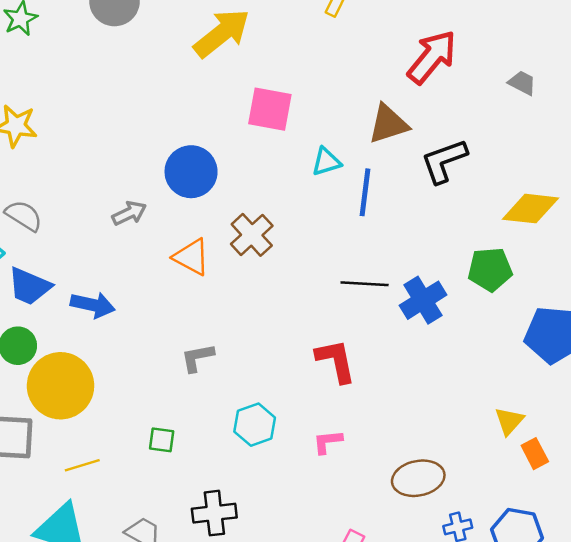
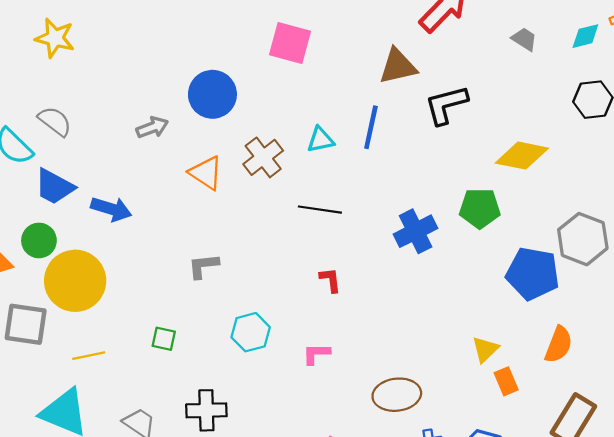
cyan triangle: (326, 162) -> (320, 140), moved
black line: (365, 284) -> (320, 210), moved
red L-shape: (336, 361) -> (330, 280), size x0.6

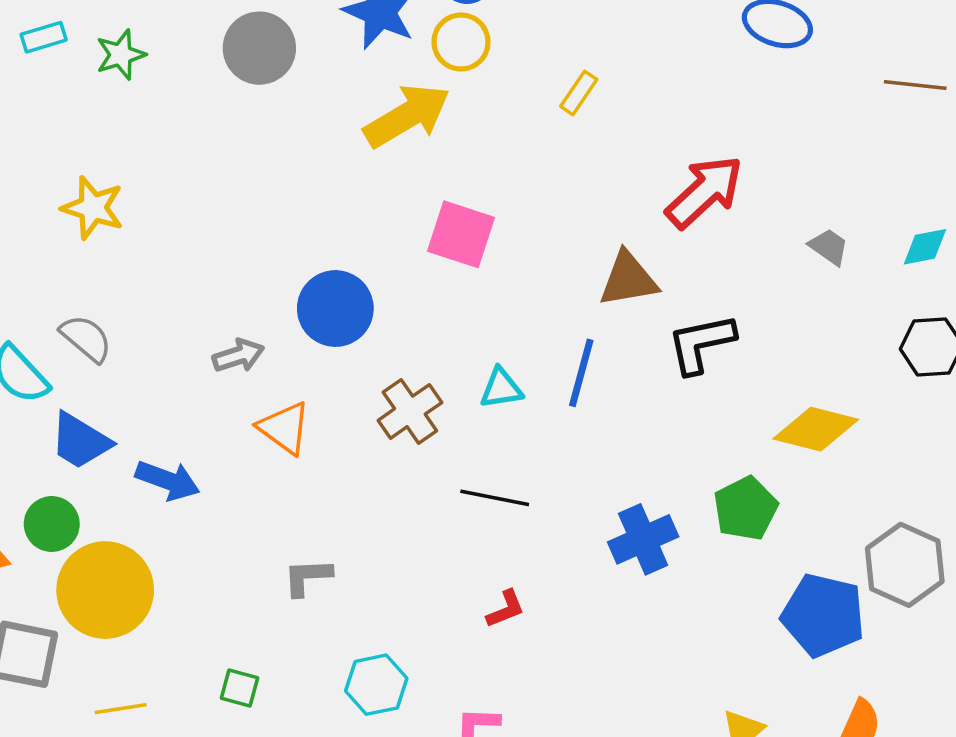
orange triangle: (206, 173) -> (284, 428), moved
green pentagon: (480, 208) -> (745, 508), turned -30
red L-shape: (330, 280) -> (506, 609), turned 72

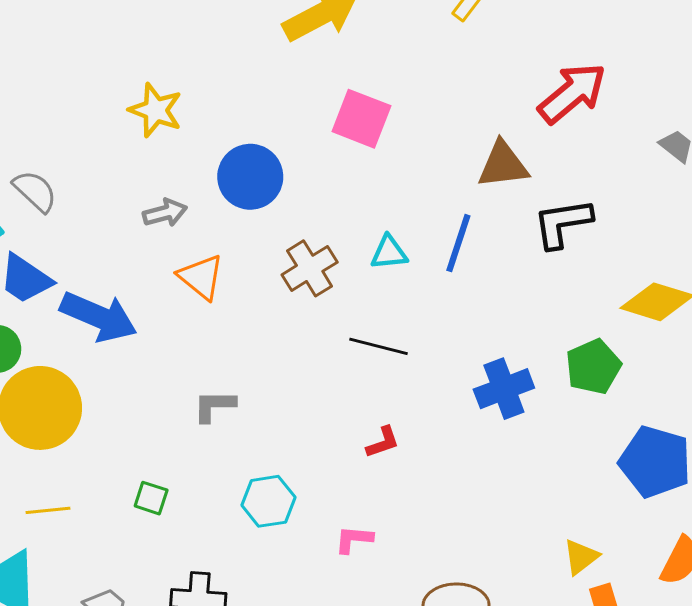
yellow star: (93, 208) -> (156, 110), moved
blue arrow: (168, 480) -> (99, 317), size x1.4

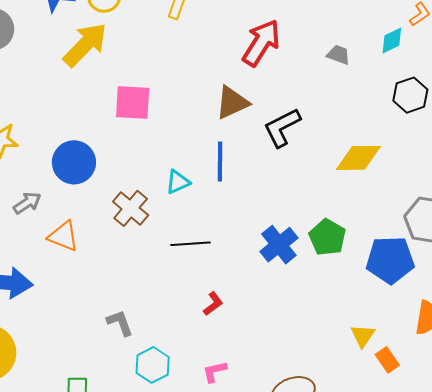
green pentagon: (593, 367) -> (327, 237), moved
gray L-shape: (214, 406) -> (120, 323), moved, turned 88

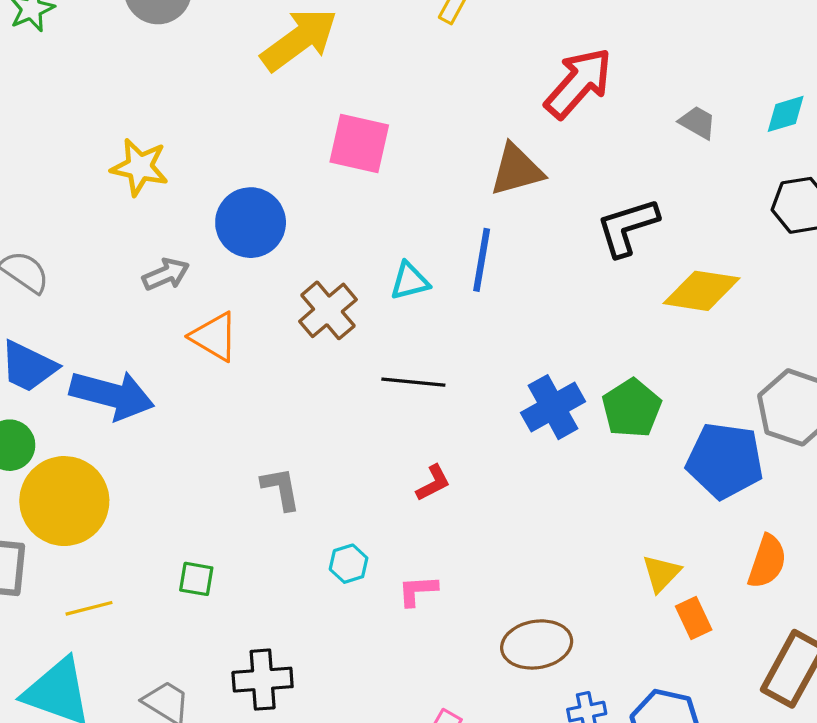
black L-shape: (282, 127) -> (627, 227), moved
cyan hexagon: (153, 365) -> (349, 564), moved, size x0.7

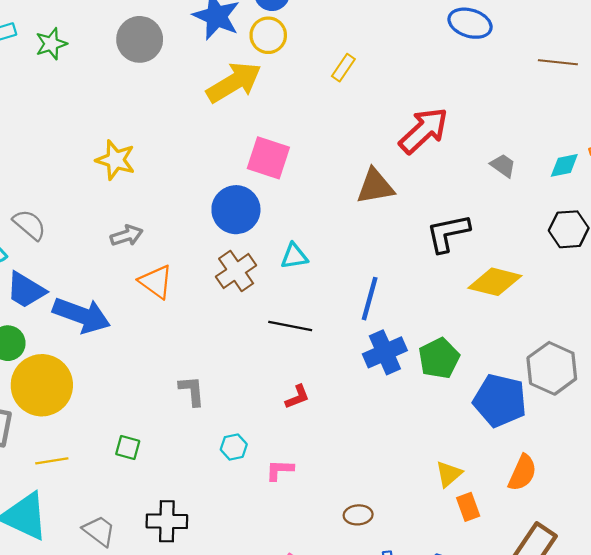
blue circle: (251, 223) -> (236, 210), moved
blue line: (482, 260) -> (370, 299), moved
brown ellipse: (537, 644) -> (358, 515), size x0.6

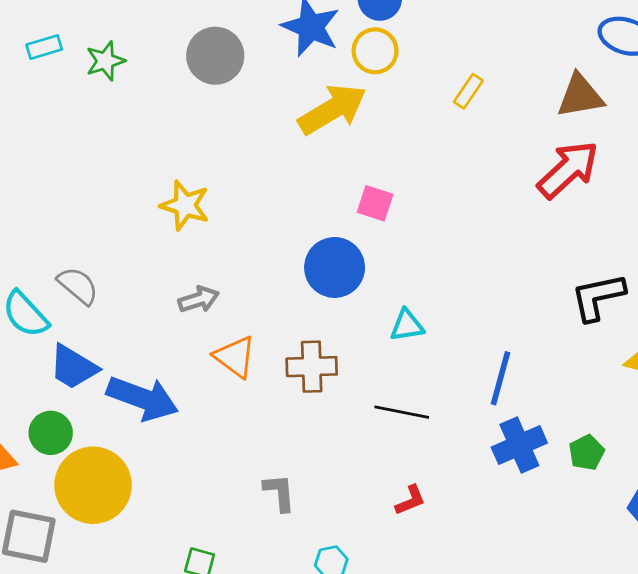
pink square: (268, 158) -> (375, 203), size x0.7
brown triangle: (375, 186) -> (580, 96), moved
brown cross: (236, 271) -> (312, 367), moved, turned 33
green pentagon: (439, 358) -> (587, 453), size x0.7

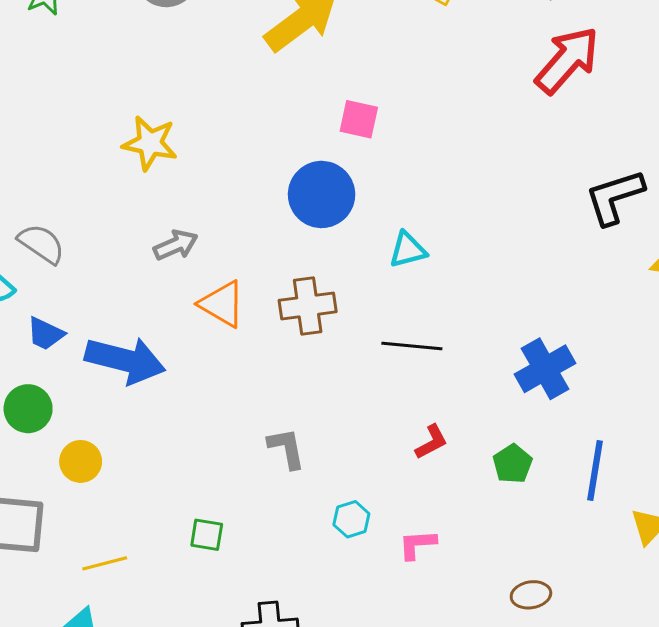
blue trapezoid: (73, 367) -> (45, 334), size x0.7
blue line: (500, 378) -> (595, 470), moved
green pentagon: (587, 453) -> (513, 464), moved
yellow circle: (93, 485) -> (81, 461), size x0.5

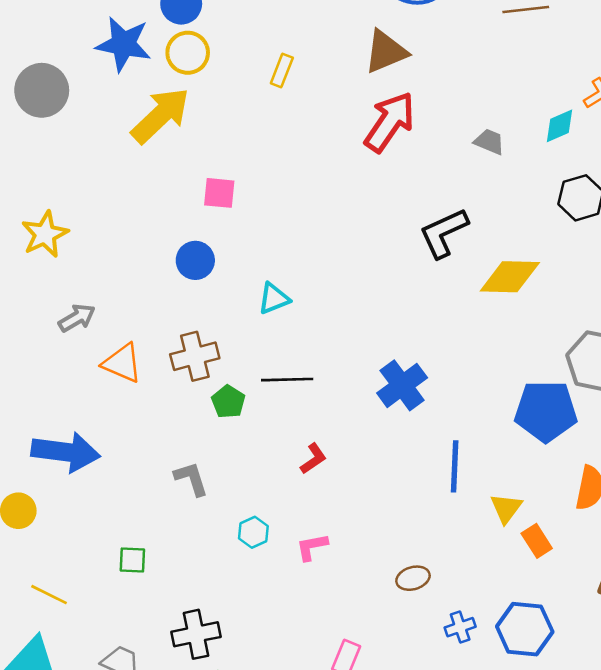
yellow star: (150, 143) -> (45, 234), turned -30
blue circle: (322, 194) -> (195, 260), size x0.7
blue arrow: (125, 360) -> (66, 452), moved
green pentagon: (513, 464) -> (228, 402), moved
yellow line: (105, 563) -> (49, 595), turned 48

